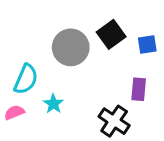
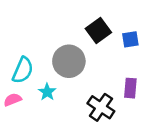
gray circle: (71, 47) -> (69, 61), moved
purple rectangle: (139, 89) -> (130, 88), moved

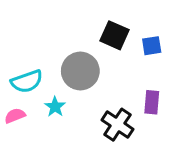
black square: (98, 30) -> (115, 35), turned -30
cyan semicircle: (23, 70) -> (27, 81), turned 48

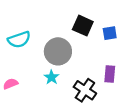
cyan semicircle: (27, 81) -> (19, 40), moved
cyan star: (55, 107) -> (51, 77), moved

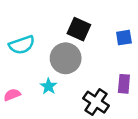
black square: (83, 26) -> (79, 29), moved
cyan star: (51, 77) -> (49, 86), moved

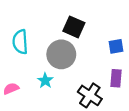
blue square: (124, 38) -> (116, 46), moved
cyan semicircle: (22, 45) -> (20, 42), turned 105

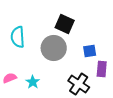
blue square: (116, 46) -> (90, 51), moved
cyan star: (45, 81) -> (33, 82), moved

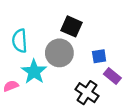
purple rectangle: (102, 69) -> (112, 76), turned -56
cyan star: (33, 82) -> (34, 72), moved, size x1.6

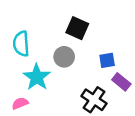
gray circle: (59, 53) -> (64, 57), size x0.7
pink semicircle: (11, 86) -> (20, 103), moved

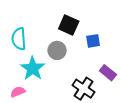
blue square: (107, 60) -> (93, 41), moved

